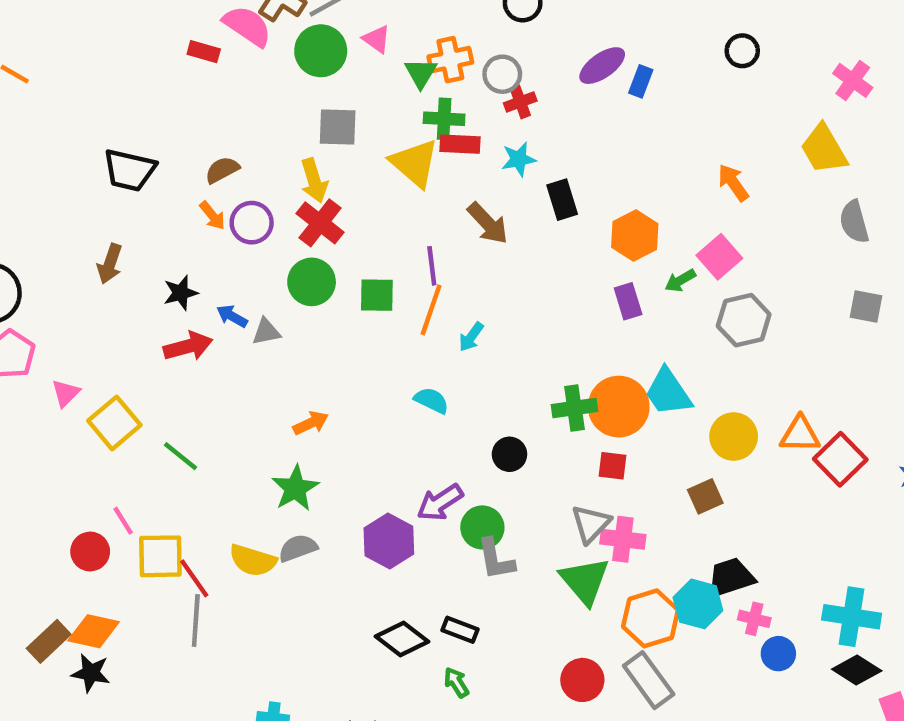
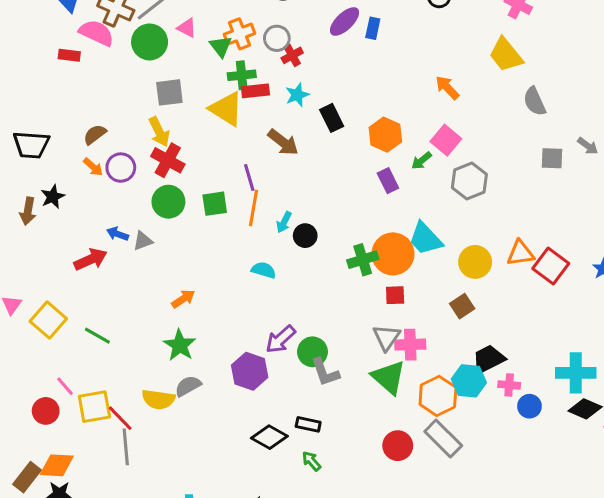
black star: (181, 293) -> (53, 197), moved
black circle: (509, 454) -> (305, 236), moved

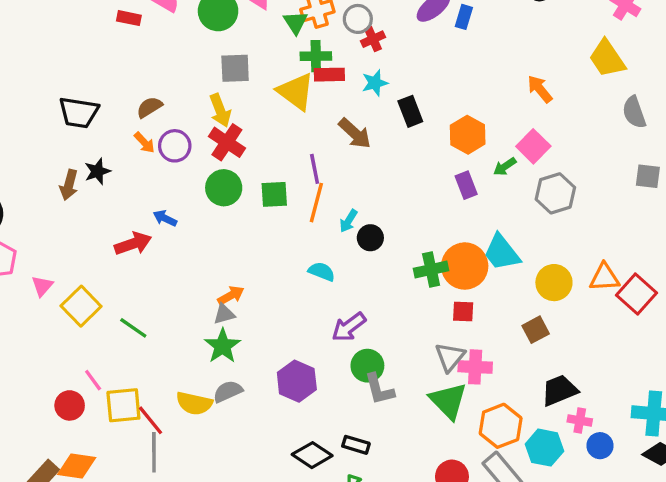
gray triangle: (143, 241) -> (224, 314), moved
purple arrow: (281, 339) -> (349, 327), moved
cyan hexagon: (469, 381) -> (544, 448), moved

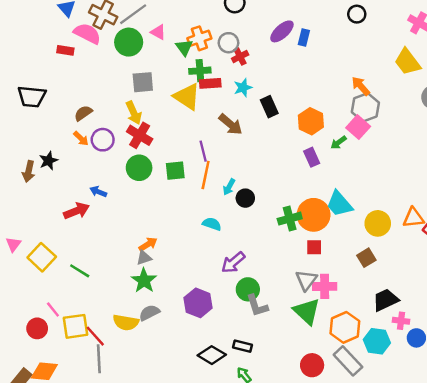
black trapezoid: (79, 113) -> (32, 97), moved
gray hexagon: (555, 193) -> (365, 107), moved

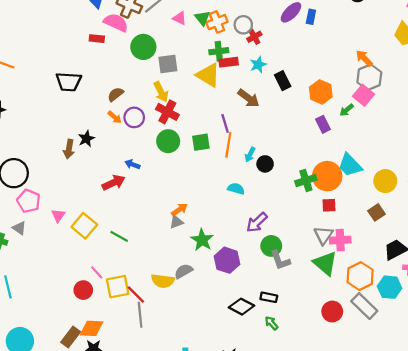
green circle: (129, 42) -> (143, 47), moved
green triangle: (184, 48) -> (202, 18), moved
green star: (144, 281) -> (202, 240), moved

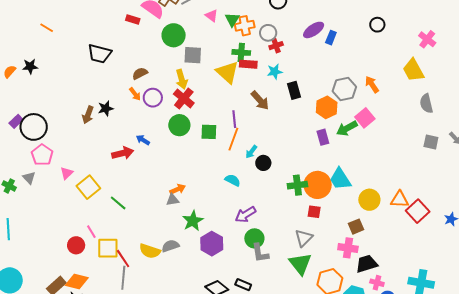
gray hexagon: (369, 77) -> (344, 89), moved
green arrow: (347, 110) -> (347, 128), size x1.5
pink cross: (340, 240) -> (348, 248), moved

